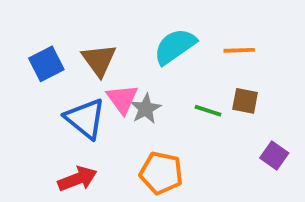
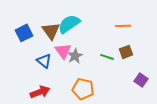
cyan semicircle: (175, 46) -> (69, 24), moved
brown square: (245, 101) -> (126, 52), turned -32
blue triangle: (85, 118) -> (44, 61), size x0.7

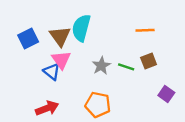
cyan semicircle: (69, 24) -> (81, 28), turned -40
pink triangle: (63, 51) -> (61, 60), moved
gray star: (75, 56) -> (101, 66), moved

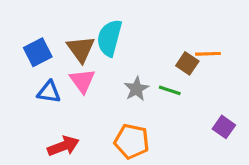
orange line: (145, 30) -> (208, 54), moved
brown square: (149, 61) -> (187, 63), moved, turned -35
blue triangle: (52, 72) -> (49, 92), moved, turned -30

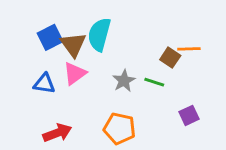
blue square: (38, 52) -> (50, 37), moved
pink triangle: (82, 81) -> (75, 73), turned 30
purple square: (224, 127) -> (189, 115), moved, turned 30

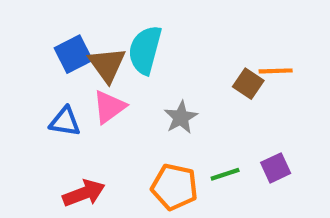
green line: (154, 82) -> (225, 174), moved, turned -36

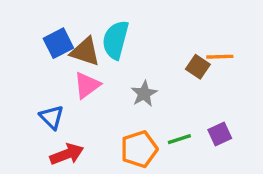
brown triangle: (107, 65) -> (85, 52), turned -36
blue triangle: (65, 122) -> (52, 117), moved, turned 36
orange pentagon: (174, 187) -> (139, 149), turned -30

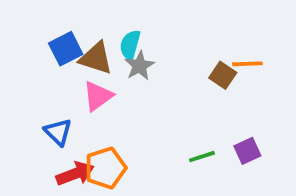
cyan semicircle: (116, 40) -> (130, 45), size x0.7
gray star: (144, 94) -> (139, 66), moved
orange pentagon: (139, 149) -> (105, 168), moved

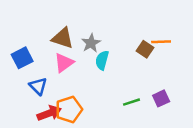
cyan semicircle: (130, 45) -> (102, 60), moved
blue square: (66, 49) -> (22, 58), moved

